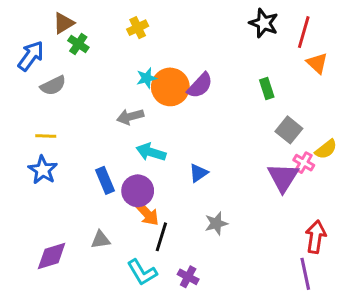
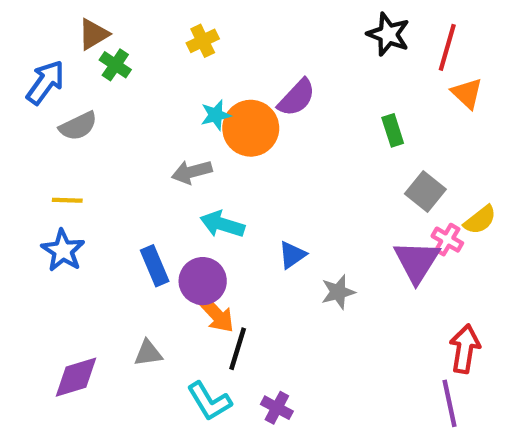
purple semicircle: (200, 85) -> (297, 98), moved
gray star: (216, 223) -> (338, 292), moved

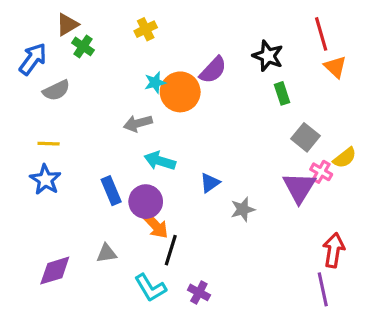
black star: (388, 34) -> (268, 56), moved
red line: (447, 47) -> (321, 34), turned -32

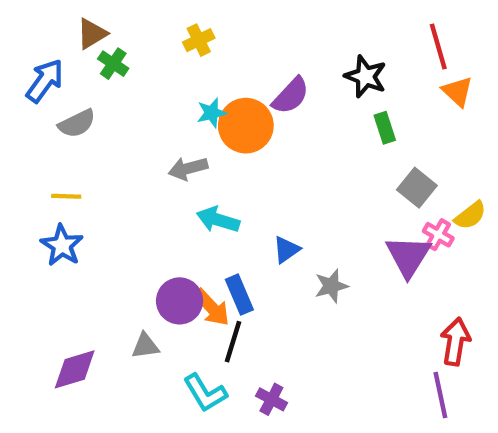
blue rectangle: (111, 191) -> (239, 295), moved
purple circle: (146, 202) -> (180, 301), moved

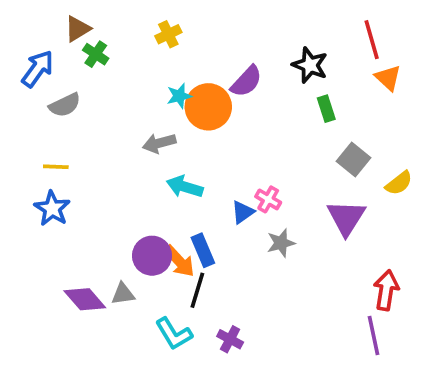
pink cross: (438, 235) -> (268, 199), moved
purple diamond: (75, 369) -> (85, 299), moved, turned 66

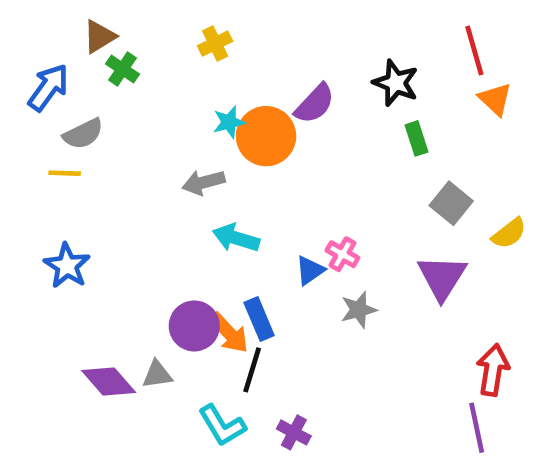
yellow line: (56, 167) -> (65, 173), moved

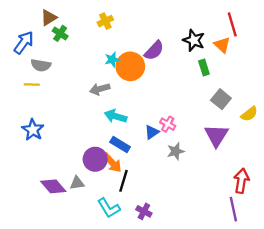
orange triangle: (495, 99) -> (222, 45), moved
gray semicircle: (83, 134) -> (41, 65), turned 36
blue rectangle: (259, 319) -> (120, 145), moved, turned -36

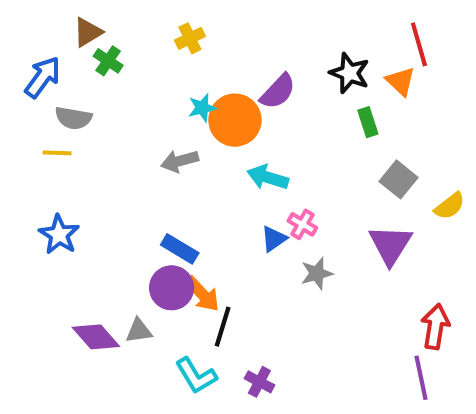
cyan arrow: (116, 116) -> (268, 177), moved
blue rectangle: (120, 145) -> (180, 249), moved

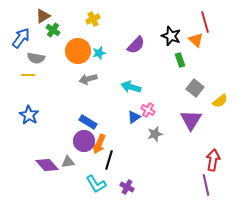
orange circle: (235, 120) -> (78, 51), moved
orange arrow: (202, 294) -> (99, 144), turned 66

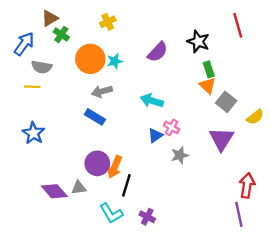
orange triangle: (196, 40) -> (208, 86), moved
blue rectangle: (88, 122) -> (95, 117), moved

